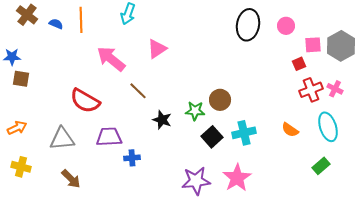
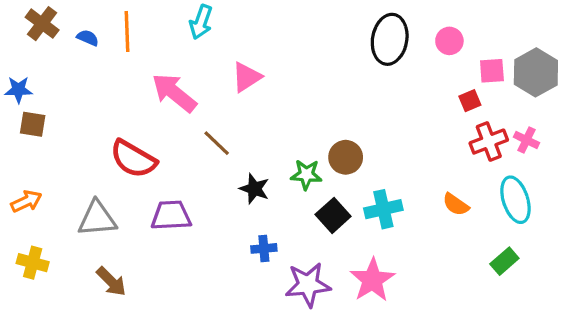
blue cross: (132, 158) -> (264, 248), moved

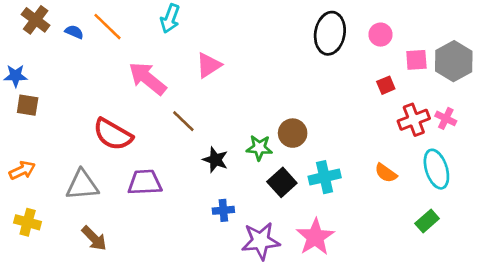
orange line: (127, 31) -> (107, 27), turned -44
red square: (470, 101) -> (386, 85), moved

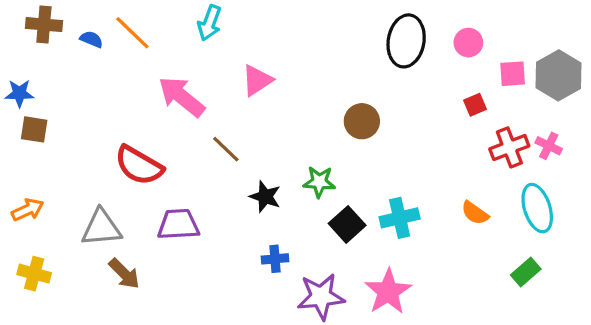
brown cross: (36, 20) -> (44, 25), turned -32
brown circle: (293, 133) -> (362, 121), moved
brown arrow: (94, 238) -> (124, 274), moved

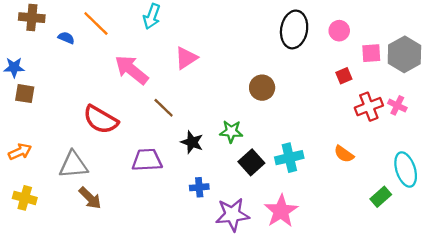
blue semicircle: (91, 39) -> (66, 38), moved
cyan ellipse: (537, 208) -> (406, 169), moved
purple trapezoid: (178, 224) -> (147, 160), moved

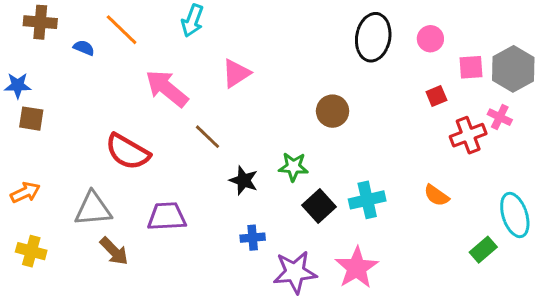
pink cross: (397, 105) -> (500, 117), moved
purple trapezoid: (147, 160) -> (167, 217), moved

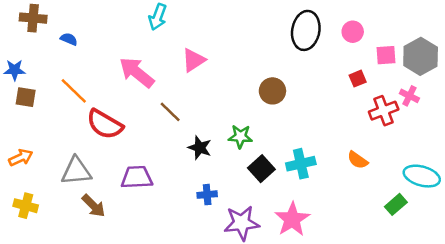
orange line: (122, 30) -> (74, 91), moved
cyan ellipse: (515, 215) -> (422, 176), turned -56

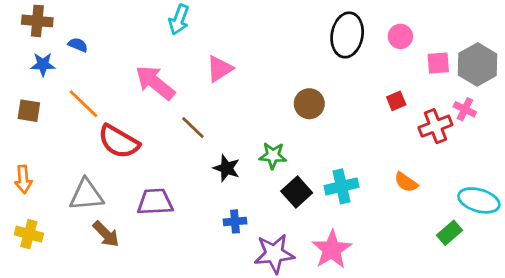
blue star: (15, 70) -> (43, 64), moved
red square: (358, 79) -> (396, 101), moved
orange arrow: (21, 158) -> (23, 179), turned 110

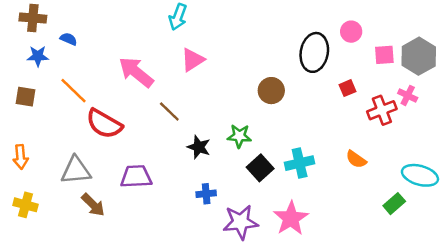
cyan arrow: (179, 20) -> (178, 17), moved
black ellipse: (347, 35) -> (314, 52), moved

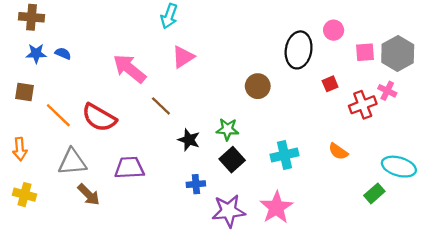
blue semicircle: (69, 39) -> (63, 53), moved
orange line: (73, 91) -> (58, 115), moved
black square: (260, 168) -> (232, 160), moved

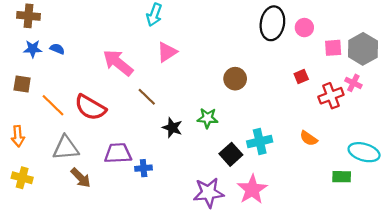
black ellipse: (299, 50) -> (272, 23), moved
black square: (232, 160) -> (231, 154), moved
blue cross: (196, 184) -> (144, 168), moved
green rectangle: (374, 193) -> (342, 177), turned 42

